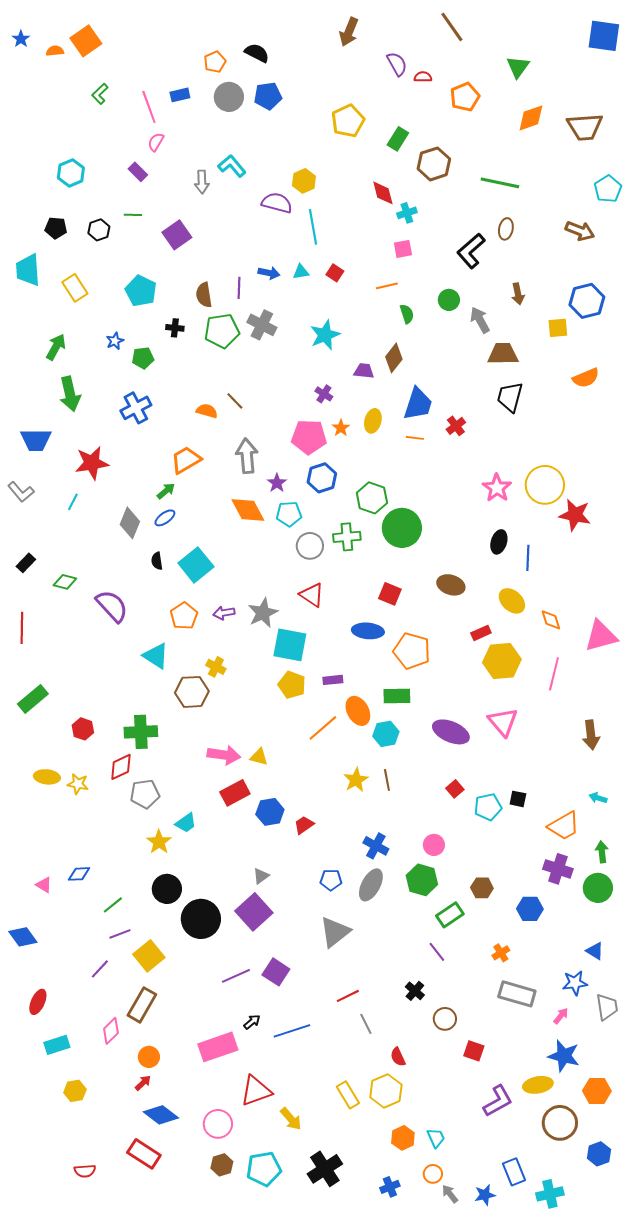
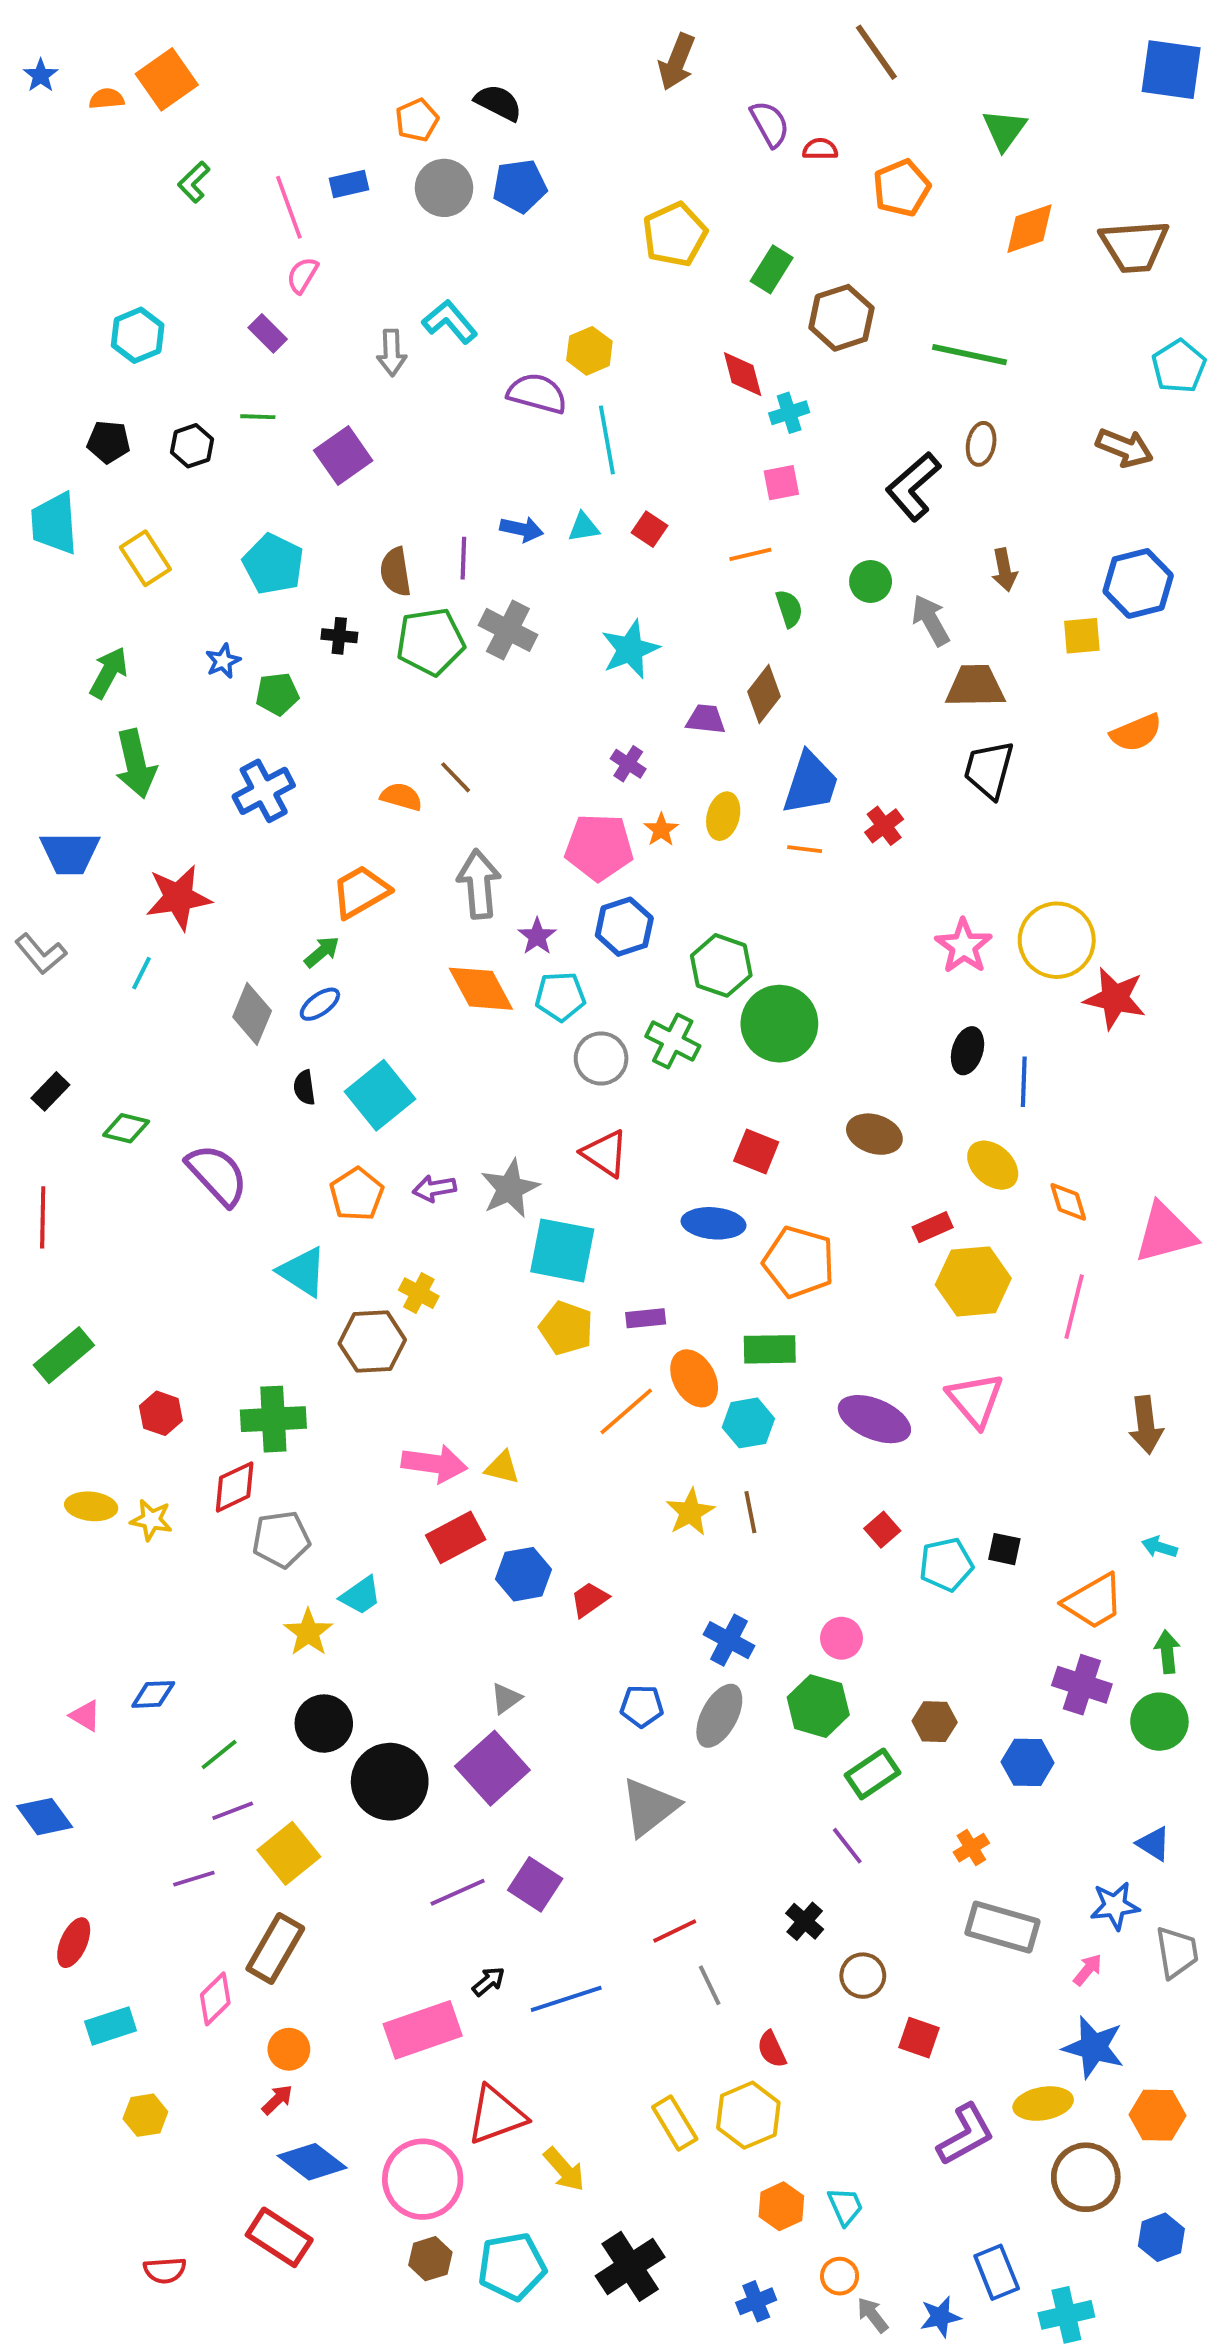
green cross: (347, 537) -> (673, 1041), turned 32
purple line: (100, 969) -> (194, 1879), turned 30
pink circle: (218, 1124) -> (423, 2179), size x1.4

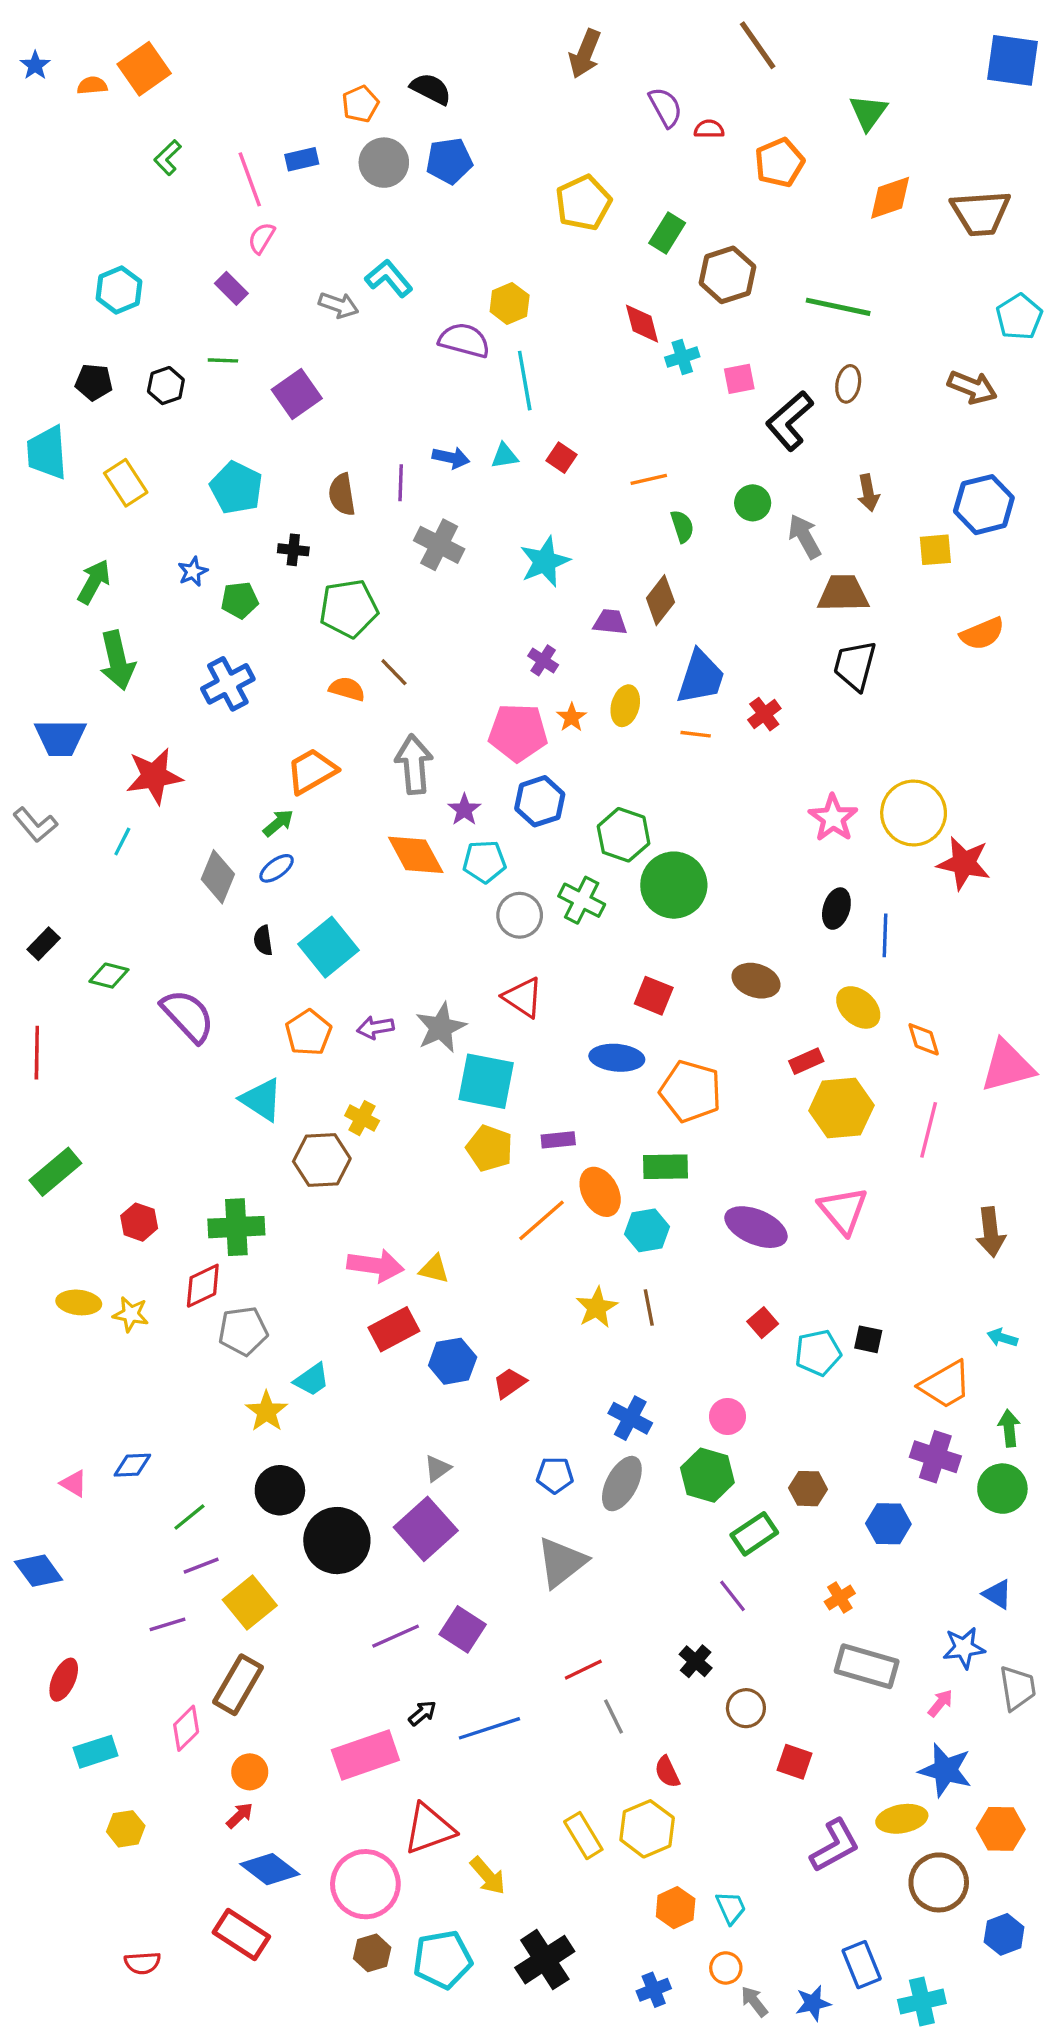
gray arrow: (392, 353) -> (339, 305), turned -69
pink square: (781, 483) -> (739, 379), moved
green pentagon: (430, 642) -> (349, 608), moved

